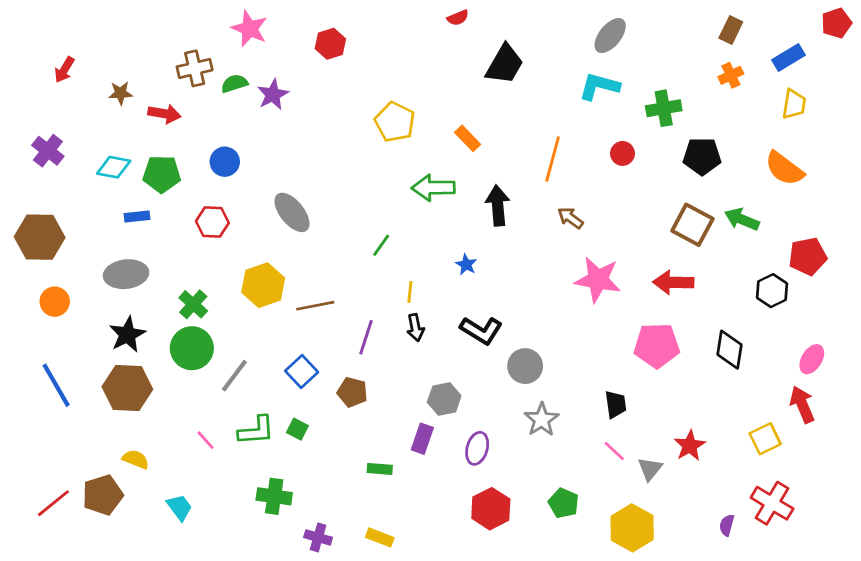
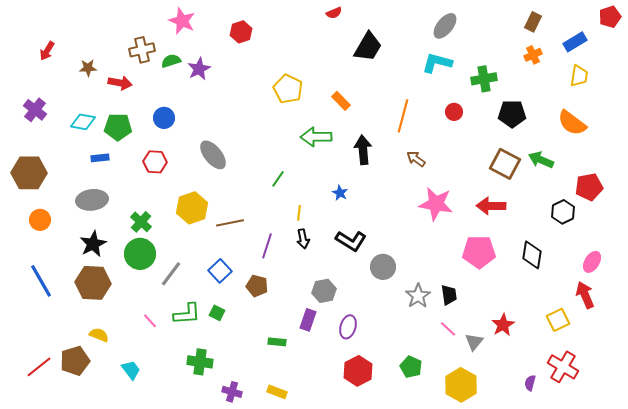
gray star: (542, 420) -> (418, 296), moved

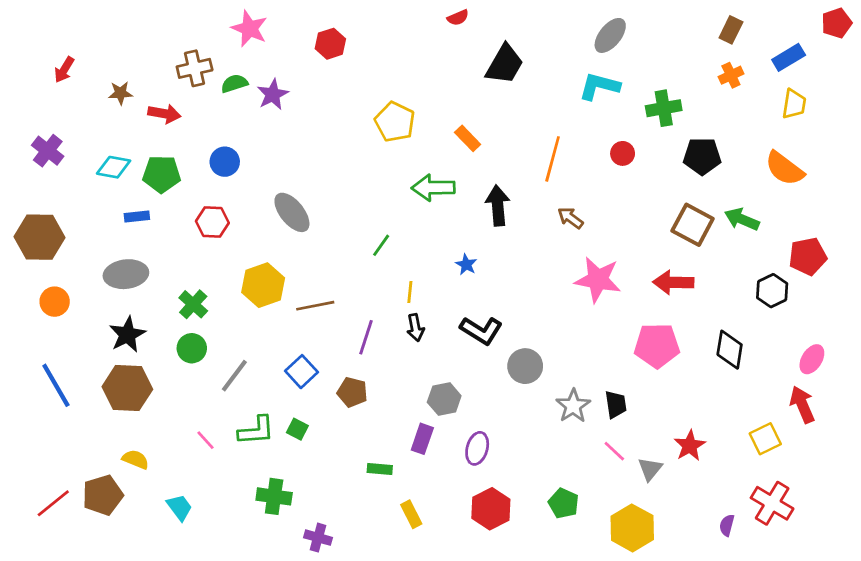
green circle: (140, 254) -> (192, 348), size x0.7
yellow rectangle: (277, 392) -> (411, 514), moved, turned 42

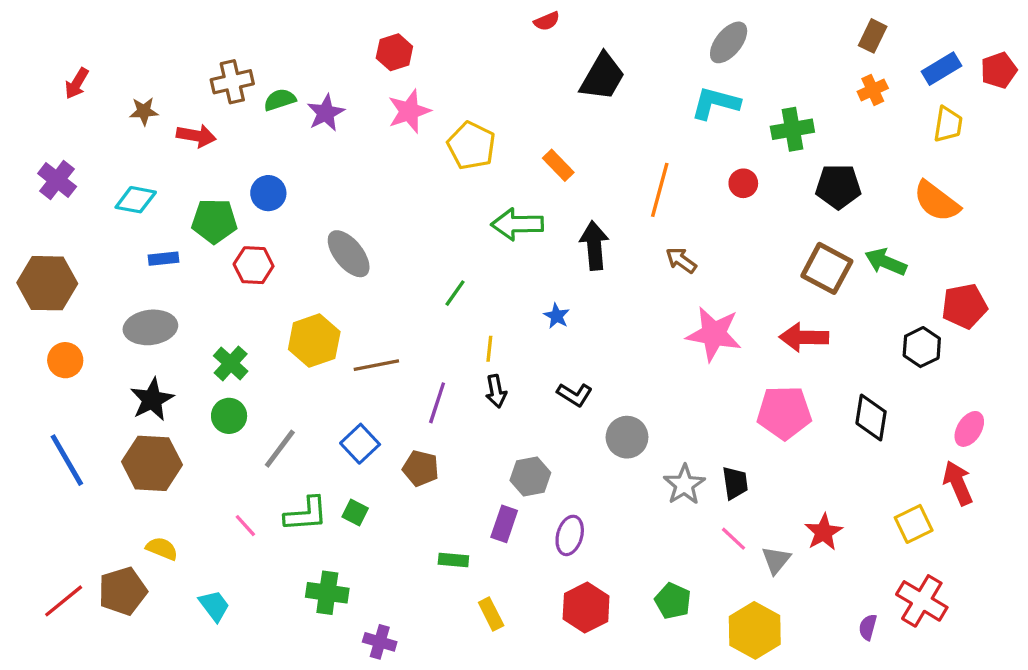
red pentagon: (837, 23) -> (999, 70), moved
pink star: (249, 29) -> (409, 111), moved, turned 30
green pentagon: (162, 174) -> (214, 221), moved
black L-shape: (481, 330) -> (575, 395), size x0.7

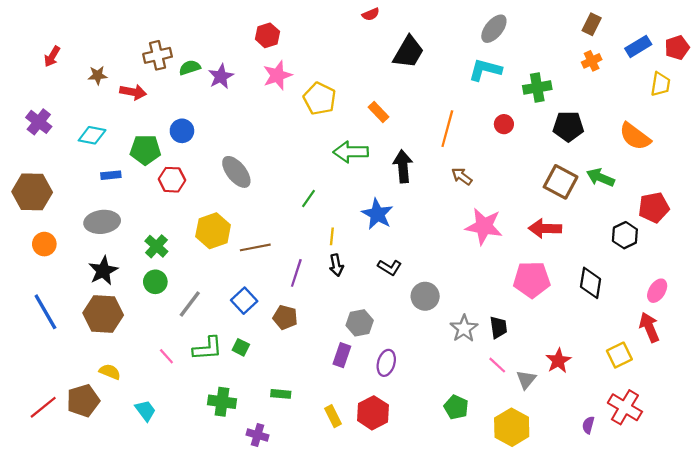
yellow trapezoid: (948, 124) -> (660, 84), moved
blue star: (557, 316) -> (377, 214), size x1.8
green rectangle: (453, 560) -> (281, 394), moved
red hexagon: (586, 607) -> (373, 413), moved

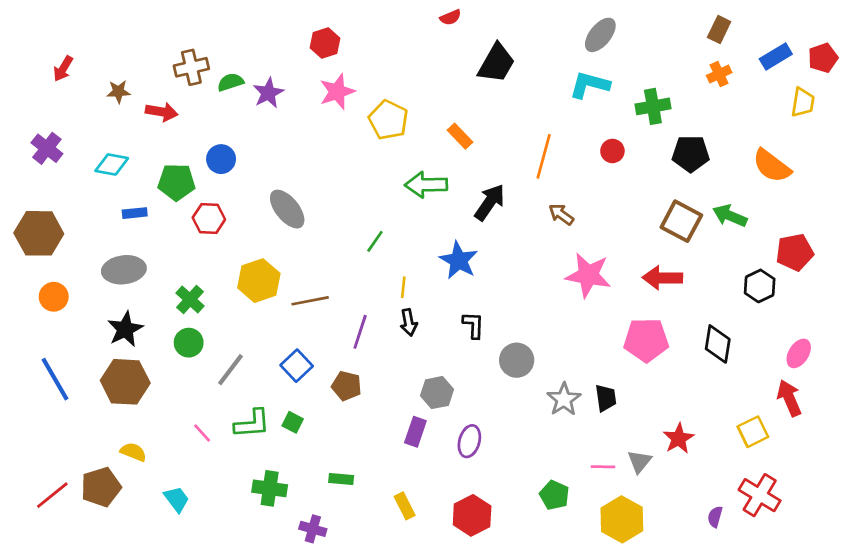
black arrow: (403, 166) -> (490, 202), turned 40
black L-shape: (390, 267) -> (473, 325), turned -120
pink line: (497, 365) -> (603, 467), moved, turned -42
red hexagon: (373, 413) -> (472, 515), moved

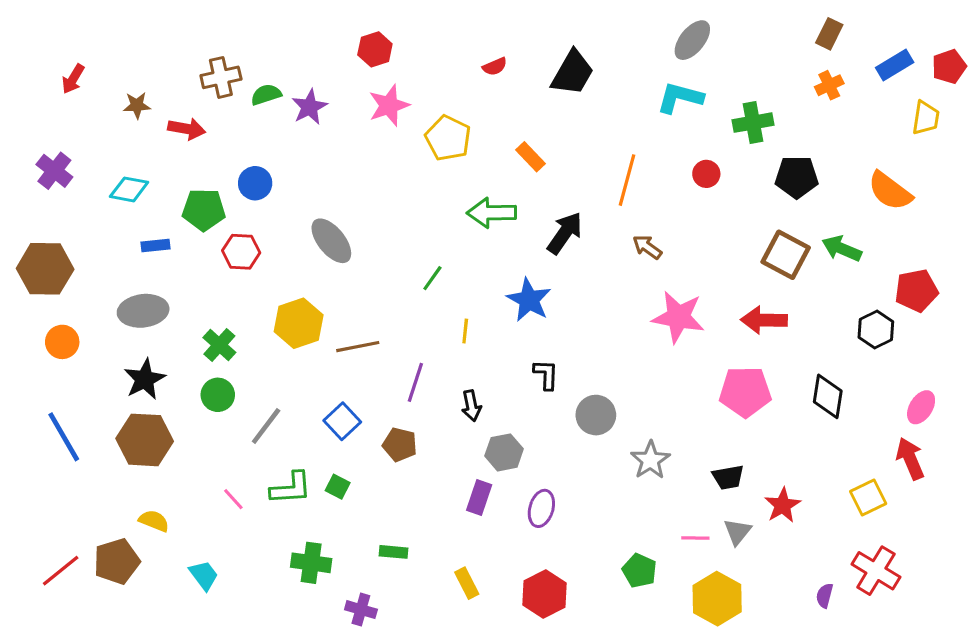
red semicircle: (450, 17) -> (495, 67), moved
black arrow: (409, 322) -> (471, 406), moved
black trapezoid: (606, 398) -> (728, 477), moved, turned 88

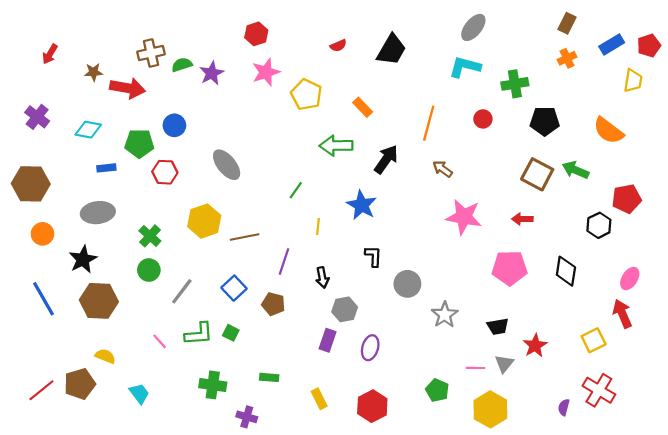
red arrow: (187, 129) -> (128, 88), size x1.4
red arrow: (764, 320) -> (522, 219), size x0.7
black star: (145, 379) -> (83, 259), moved

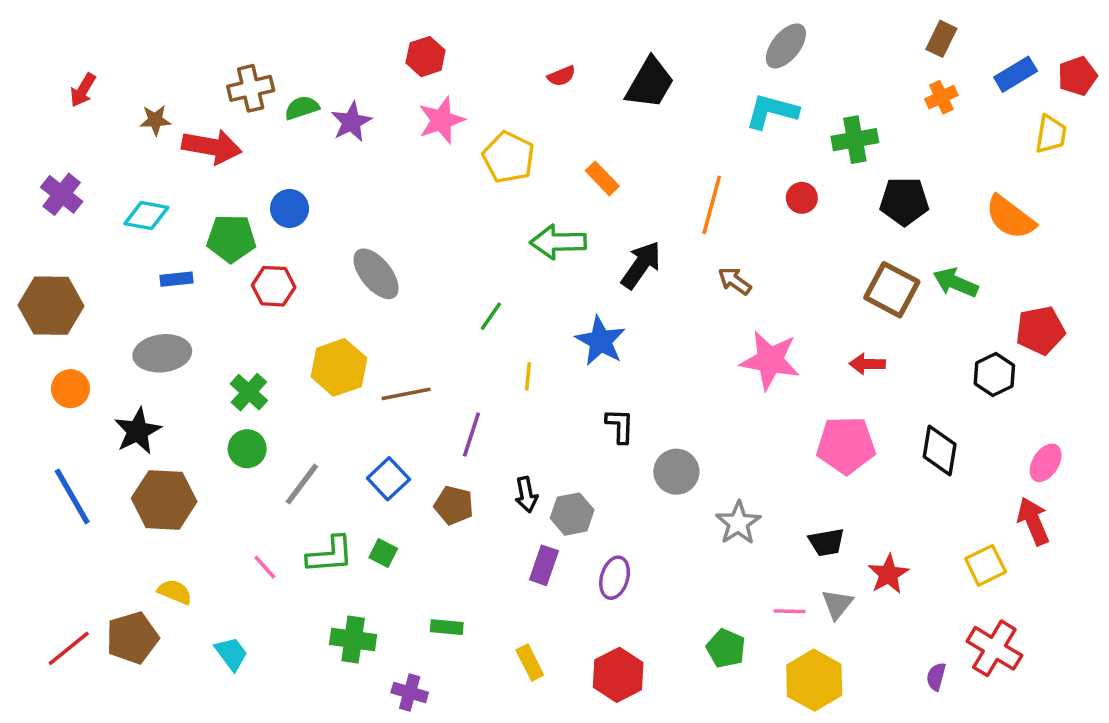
black arrow: (322, 277) -> (526, 495), moved

